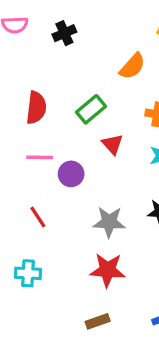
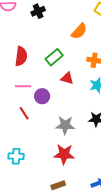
red triangle: (112, 144) -> (67, 78), turned -32
red line: (38, 217) -> (24, 113), moved

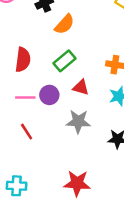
orange semicircle: (79, 31) -> (64, 24), moved
purple circle: (42, 96) -> (49, 95), moved
gray star: (65, 125) -> (78, 121), moved

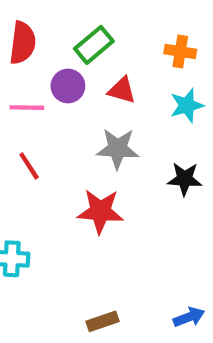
purple circle: (49, 95) -> (68, 86), moved
red star: (77, 183) -> (100, 211), moved

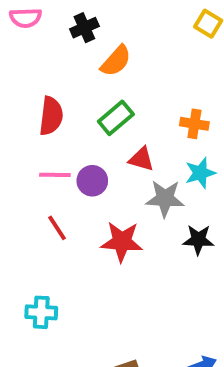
purple circle: (68, 86) -> (92, 181), moved
gray star: (118, 149) -> (165, 198), moved
red star: (100, 211) -> (122, 242), moved

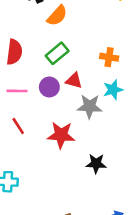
purple circle: (92, 181) -> (49, 87), moved
black star: (198, 240) -> (96, 164), moved

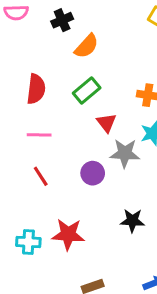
red triangle: (74, 81) -> (106, 123), turned 36
purple circle: (49, 87) -> (93, 173), moved
red star: (61, 135) -> (68, 234), moved

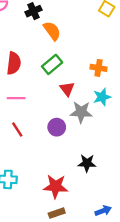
orange semicircle: (87, 46) -> (52, 31), turned -78
red star: (68, 234) -> (56, 186), moved

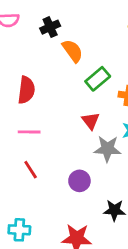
green rectangle: (52, 64) -> (98, 79), moved
purple circle: (57, 127) -> (79, 181), moved

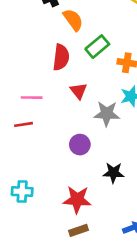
red semicircle: (26, 90) -> (61, 57), moved
red triangle: (91, 121) -> (79, 91), moved
red line: (31, 170) -> (23, 124), moved, turned -66

